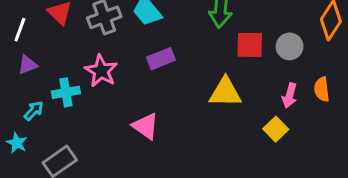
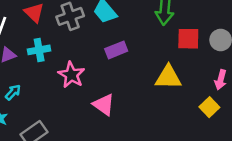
pink star: (101, 71) -> (71, 75), moved
cyan cross: (66, 92) -> (39, 50), moved

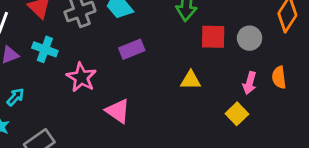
cyan cross: (39, 50) -> (45, 49), turned 30
yellow triangle: (168, 77) -> (191, 80), size x0.7

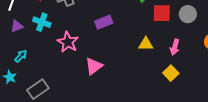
pink arrow: (250, 83) -> (175, 47), moved
pink triangle: (118, 111) -> (94, 66), turned 48
yellow square: (237, 114) -> (171, 73), moved

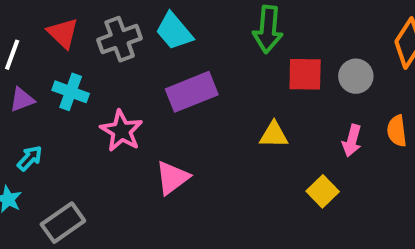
purple rectangle: (104, 22) -> (192, 92), size x1.4
pink arrow: (175, 47) -> (352, 141), moved

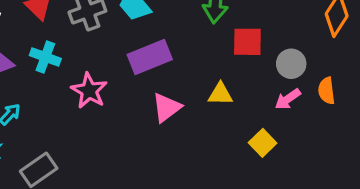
gray circle: (356, 76) -> (291, 64), moved
pink arrow: (352, 141) -> (288, 99), turned 40
pink triangle: (172, 178) -> (167, 108), moved

